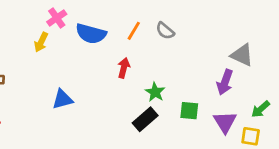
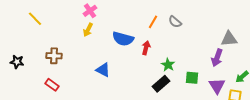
pink cross: (57, 18) -> (90, 11), moved
blue semicircle: (91, 34) -> (123, 39), moved
gray triangle: (242, 55) -> (229, 39), turned -30
blue triangle: (62, 99) -> (103, 70), turned 42

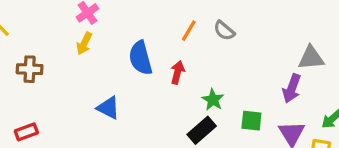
blue semicircle: (123, 39) -> (141, 58), turned 60
brown cross: (54, 56) -> (30, 69), moved
red rectangle: (52, 85) -> (26, 132), turned -56

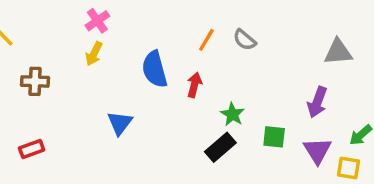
gray triangle: (311, 58) -> (338, 52), moved
blue triangle: (108, 108) -> (120, 123), turned 40

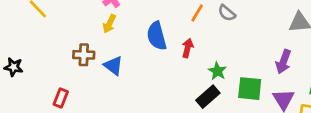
brown cross: (35, 81) -> (84, 55), moved
blue triangle: (120, 123) -> (113, 66), moved, turned -30
green square: (274, 137) -> (250, 89), size x1.4
red rectangle: (32, 149) -> (61, 98), turned -48

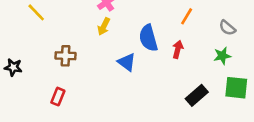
gray semicircle: (227, 13) -> (227, 28), moved
brown cross: (84, 55) -> (66, 56), moved
blue triangle: (113, 66) -> (127, 62), moved
green star: (217, 71) -> (222, 56), moved, turned 30

